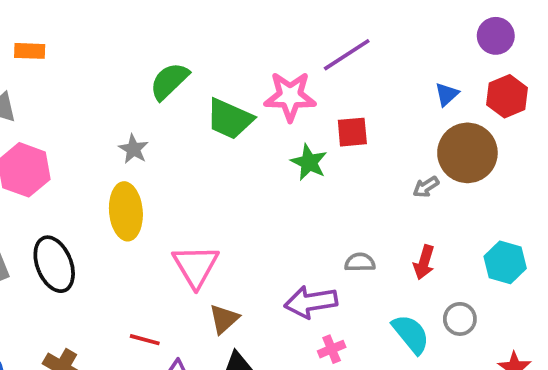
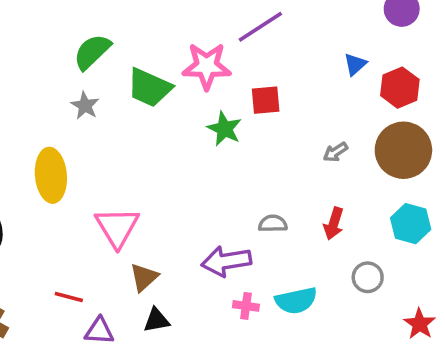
red hexagon: (507, 96) -> (400, 88), moved
gray star: (133, 149) -> (85, 106), moved
brown circle: (467, 153) -> (403, 150), moved
cyan semicircle: (411, 334) -> (296, 301), moved, turned 117
pink cross: (332, 349) -> (246, 306), turned 30

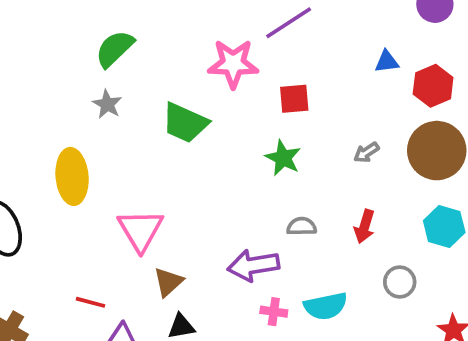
blue triangle: (355, 64) -> (387, 62), turned 35
green trapezoid: (149, 88) -> (185, 123), moved
green star: (225, 129) -> (283, 158), moved

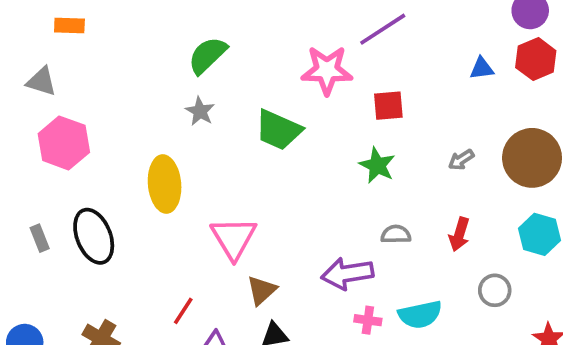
red hexagon: (433, 86) -> (536, 59), moved
red line: (91, 302) -> (183, 311), turned -72

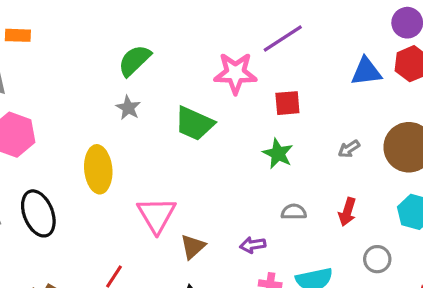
blue triangle: (482, 68) -> (366, 72), size x1.5
purple arrow: (347, 274) -> (253, 245), size x0.6
brown triangle: (262, 290) -> (193, 247), moved

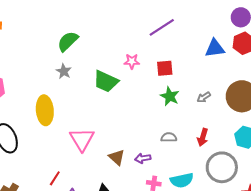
pink star: (235, 73) -> (132, 61), moved, size x0.6
green star: (278, 154) -> (170, 96), moved
brown triangle: (193, 247) -> (117, 157), moved, turned -36
gray circle: (377, 259) -> (222, 167), size x1.8

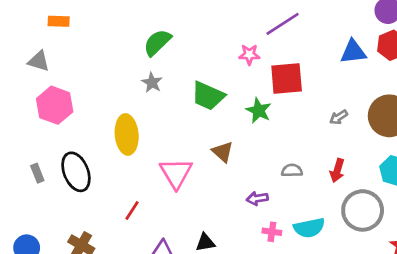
pink star: (132, 61) -> (249, 55), moved
red square: (165, 68) -> (287, 79), size x1.5
green star: (170, 96) -> (259, 110), moved
brown triangle: (117, 157) -> (223, 152), moved
red line: (55, 178) -> (132, 210), moved

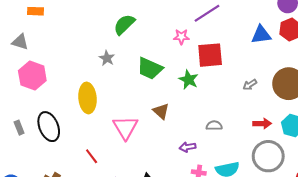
green semicircle: (157, 43) -> (124, 24), moved
red arrow: (337, 170) -> (262, 124), moved, turned -108
red line: (132, 210) -> (92, 156), turned -70

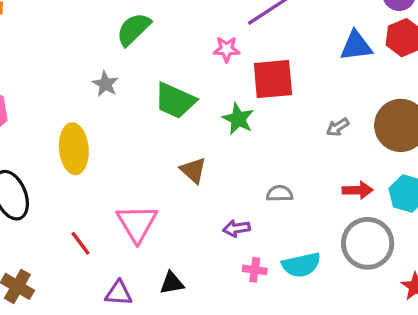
pink triangle: (125, 128) -> (137, 223), moved

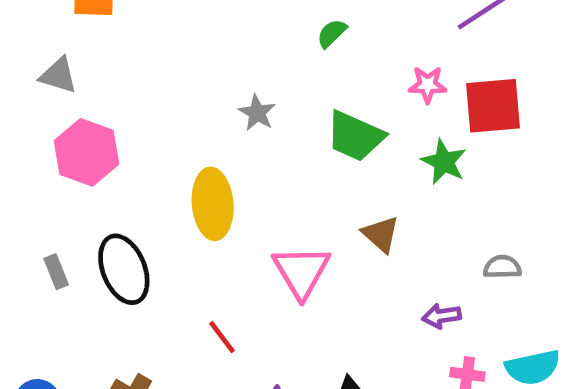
green semicircle: (134, 29) -> (332, 33), moved, size x0.6
pink star: (227, 49) -> (428, 85), moved
pink triangle: (137, 223) -> (301, 272), moved

